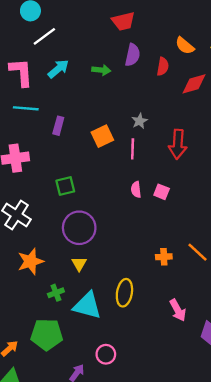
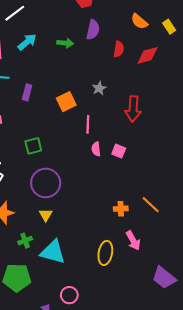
red semicircle: (163, 67) -> (119, 49), moved
pink line: (133, 149) -> (88, 124), moved
yellow ellipse: (124, 293) -> (105, 253), moved
pink arrow: (178, 310) -> (133, 241), moved

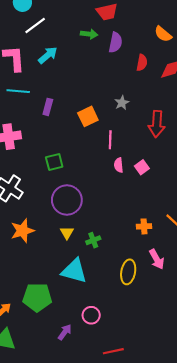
green arrow: (65, 43) -> (89, 34), moved
pink square: (119, 151) -> (142, 167), turned 32
green cross: (25, 241) -> (93, 240), moved

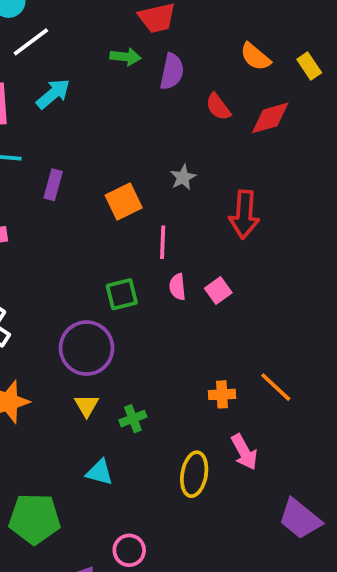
red semicircle: (142, 63) -> (218, 107), turned 133
green square: (54, 162) -> (122, 294), moved
cyan triangle: (74, 271) -> (100, 472), size x0.6

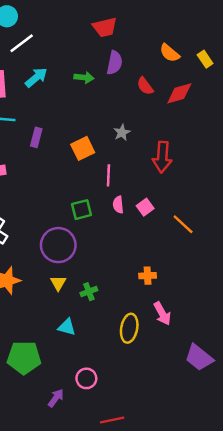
green arrow: (125, 57) -> (84, 77), moved
orange line: (276, 387) -> (183, 224), moved

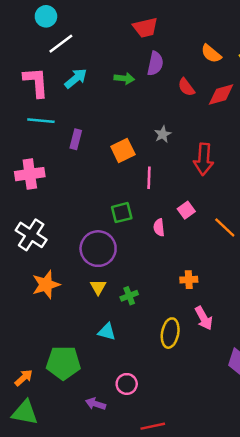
pink semicircle: (118, 205) -> (159, 227), moved
purple arrow: (56, 398) -> (96, 404), turned -108

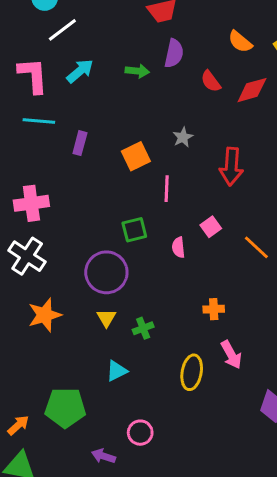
pink cross: (30, 174) -> (31, 203), moved
cyan triangle: (107, 332) -> (117, 371), turned -42

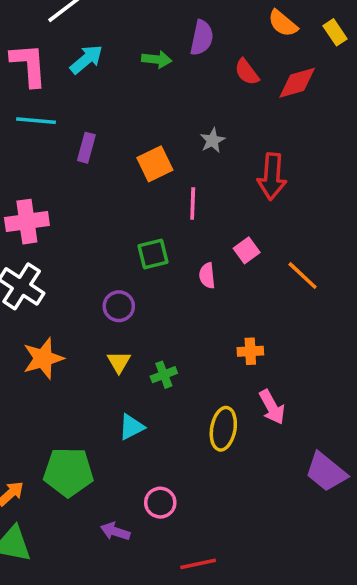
purple circle: (106, 272) -> (119, 306), size x0.6

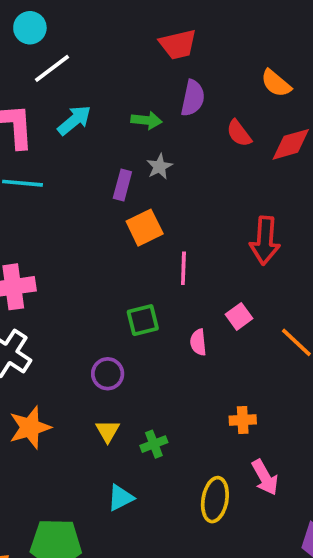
gray star: (212, 140) -> (159, 167), moved
purple rectangle: (86, 148) -> (122, 185), moved

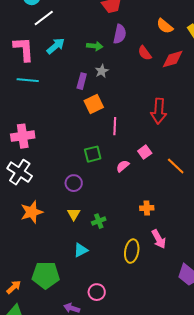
pink semicircle: (198, 342) -> (123, 166), turned 56

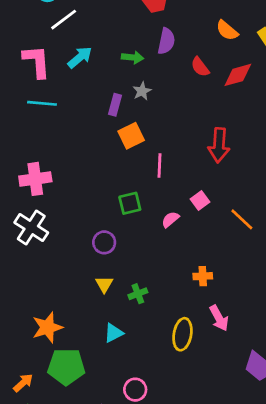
orange star: (32, 212) -> (47, 327), moved

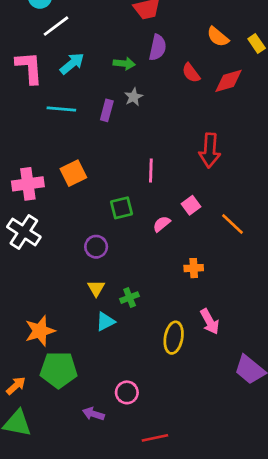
cyan line: (42, 103) -> (61, 109), moved
orange square: (131, 136) -> (73, 173), moved
orange cross: (203, 276) -> (194, 268), moved
cyan triangle: (114, 333) -> (105, 322), moved

